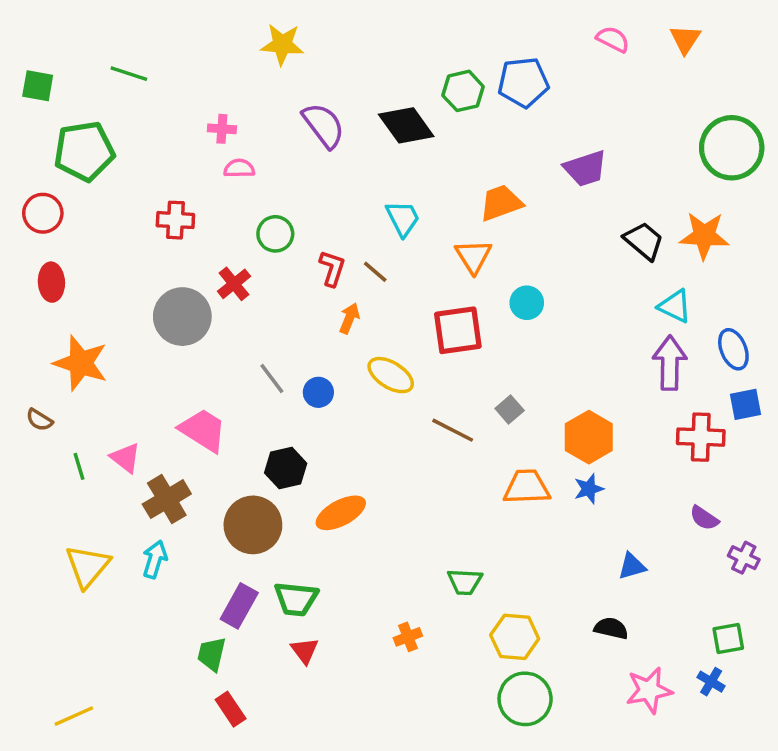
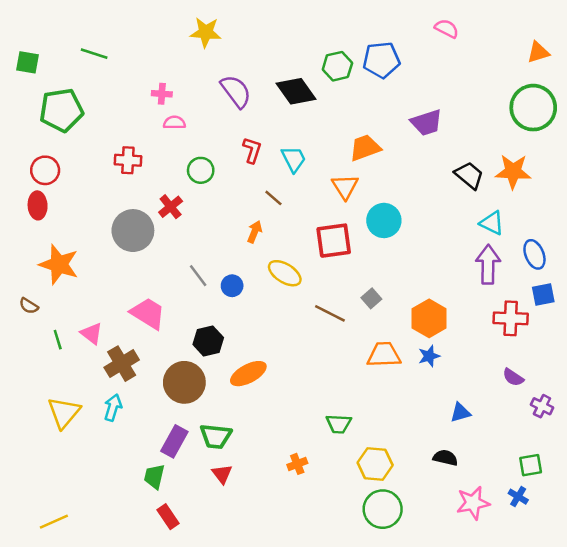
orange triangle: (685, 39) -> (538, 52), moved, turned 40
red circle: (43, 213) -> (45, 170), moved
red L-shape: (332, 268) -> (252, 150), moved
cyan circle: (527, 303) -> (384, 220), size x1.4

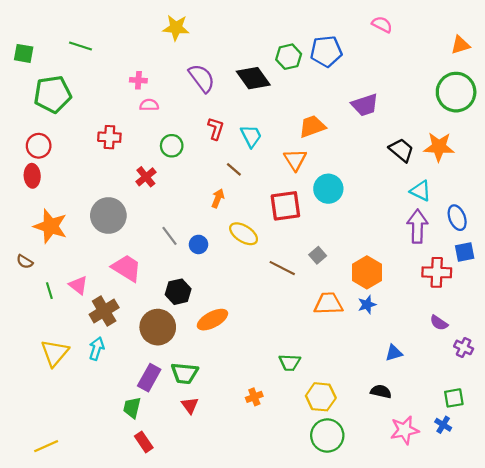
gray circle: (133, 231) -> (108, 215), moved

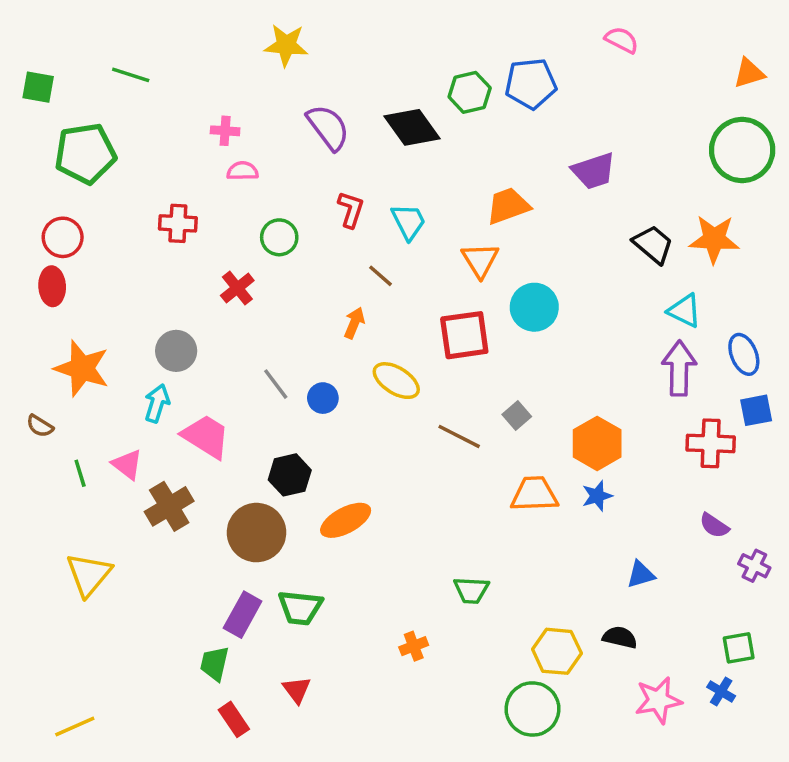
gray circle: (108, 215) -> (176, 351), size x0.7
cyan arrow: (97, 349) -> (157, 403), moved
yellow hexagon: (321, 397) -> (557, 651), moved
red triangle: (190, 405) -> (297, 690), moved

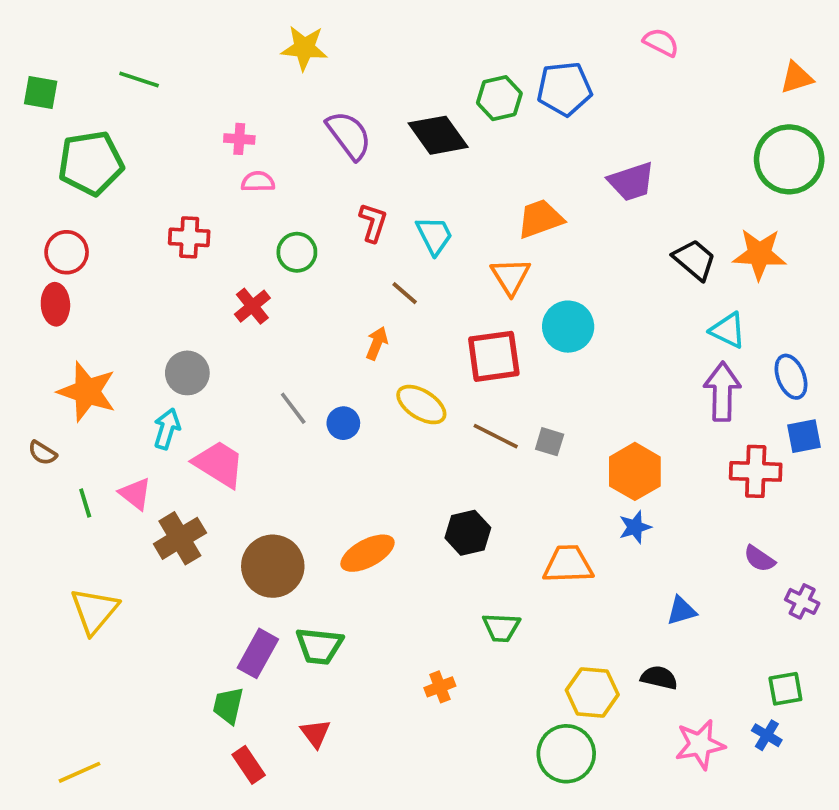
gray square: (517, 416) -> (550, 442), turned -32
brown line: (459, 436) -> (496, 436), moved
black hexagon: (290, 475) -> (468, 533), moved
orange trapezoid: (534, 494) -> (568, 564), moved

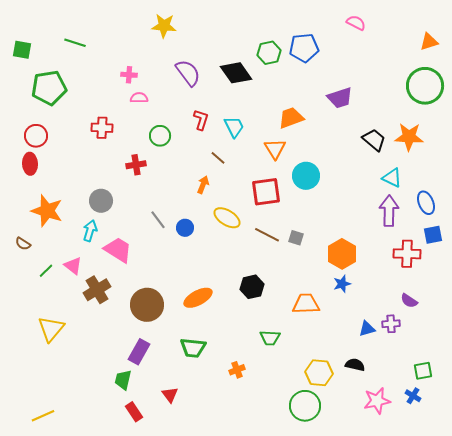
red cross: (252, 306) -> (136, 165), turned 30
green line: (85, 503) -> (46, 271), turned 63
purple cross: (802, 601) -> (391, 324), moved, turned -30
green trapezoid: (319, 646) -> (193, 348), moved

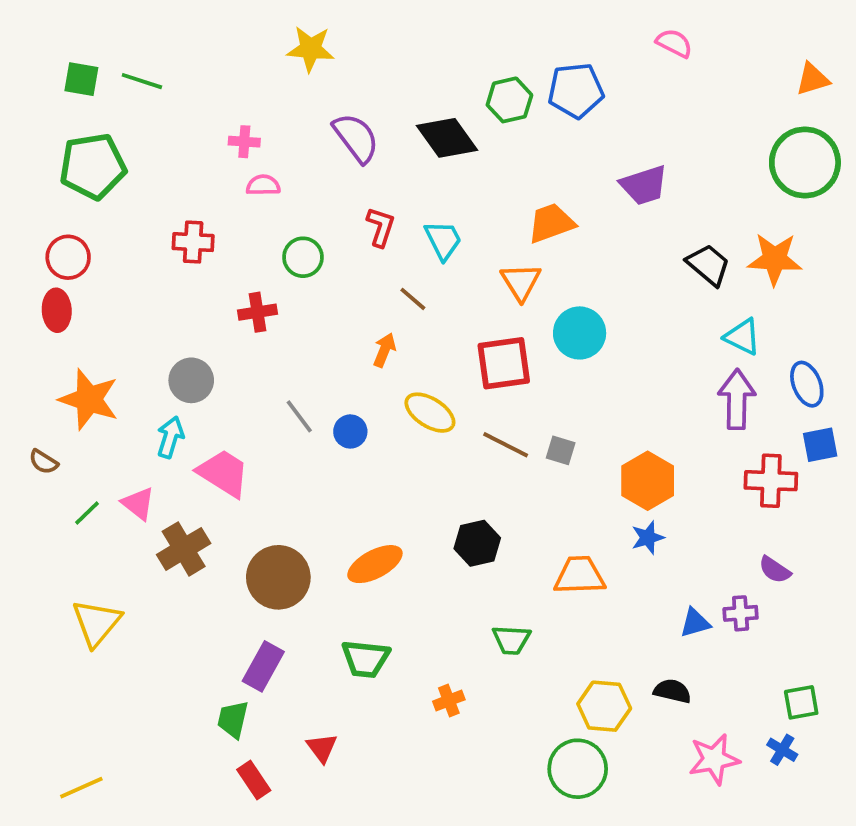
green square: (22, 50) -> (81, 79), moved

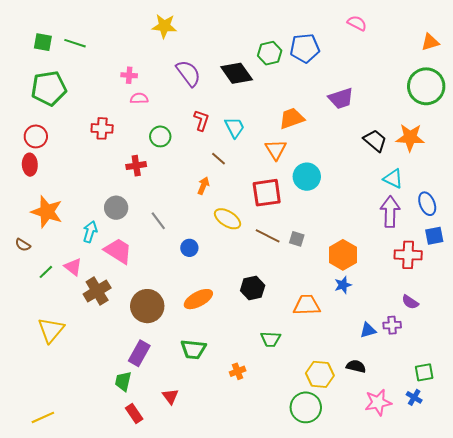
gray circle: (191, 380) -> (116, 208), moved
blue circle: (350, 431) -> (189, 248), moved

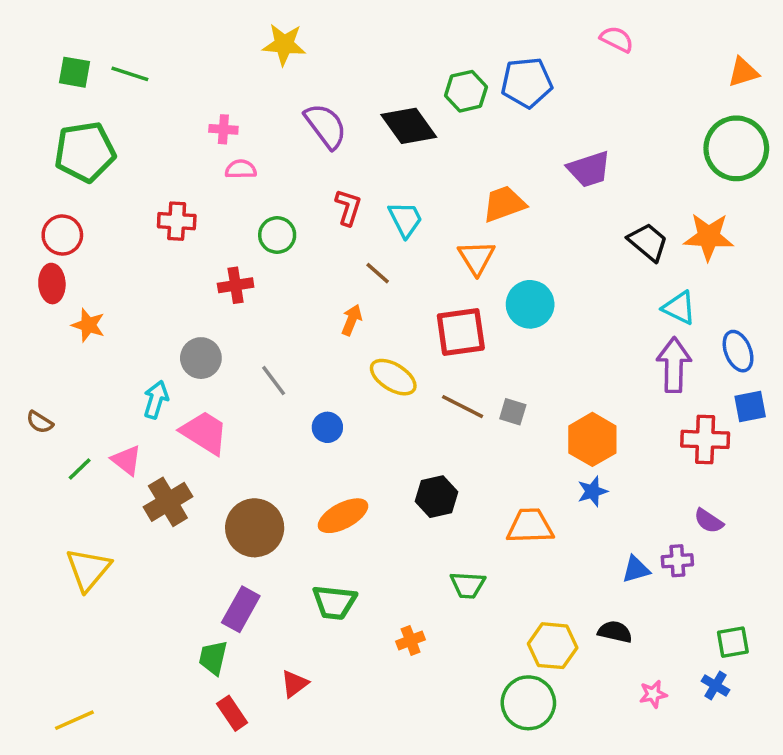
orange star: (47, 212) -> (88, 325), moved, size x0.6
red triangle: (170, 396) -> (294, 684), turned 30
pink star: (378, 402) -> (653, 694), size x0.6

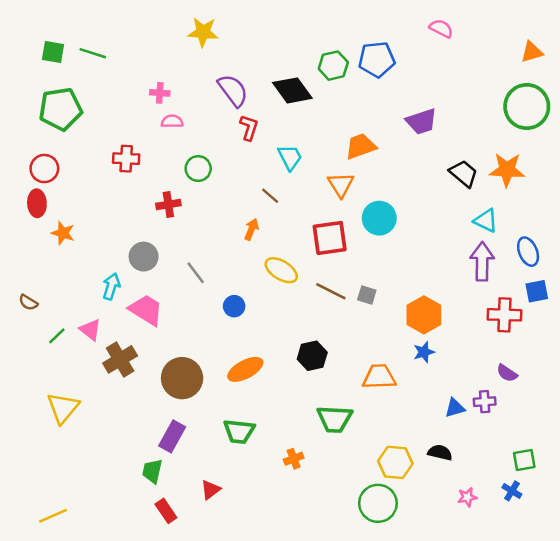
red L-shape: (348, 207) -> (249, 128), moved
green trapezoid: (468, 585) -> (335, 419), size x1.4

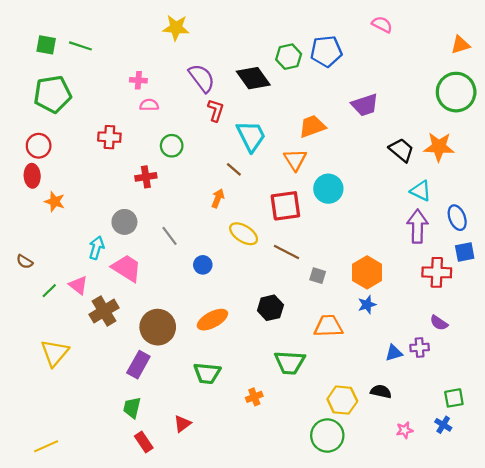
cyan trapezoid: (290, 157) -> (251, 136), size x1.4
gray square: (367, 295) -> (318, 276), moved
purple rectangle: (172, 436) -> (138, 365), moved

